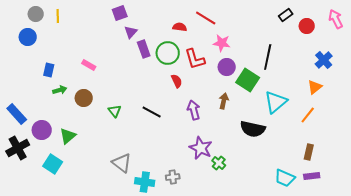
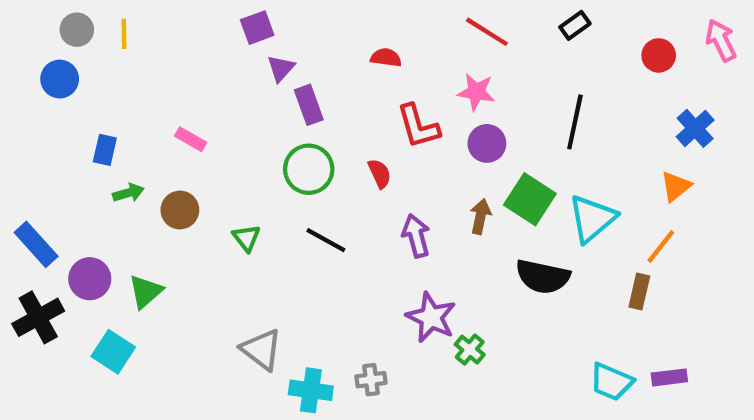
black rectangle: (286, 15) -> (575, 25), moved
red line: (206, 18) -> (487, 32), moved
green circle: (168, 53) -> (309, 169), moved
green square: (248, 80) -> (530, 199), moved
brown rectangle: (309, 152) -> (639, 292), moved

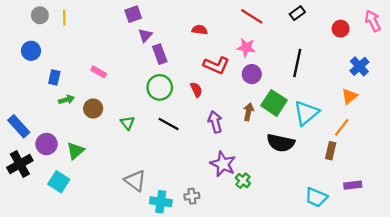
blue circle: (60, 79) -> (31, 51), moved
red L-shape: (418, 126) -> (216, 65), turned -50
purple rectangle: (669, 377) -> (353, 185), moved

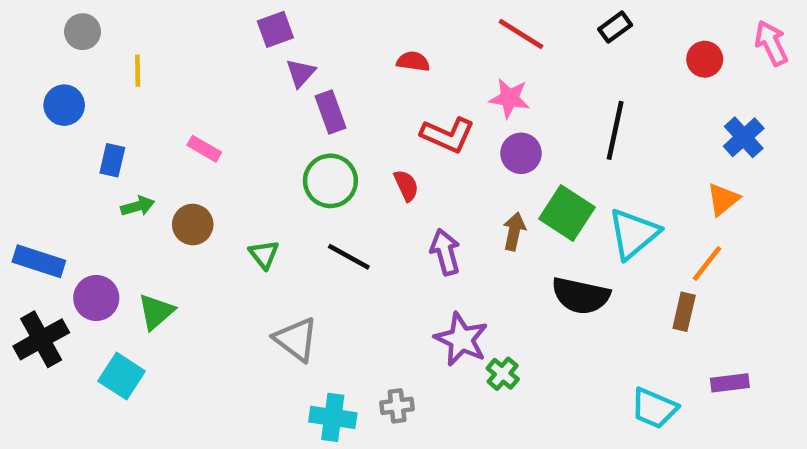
yellow line: (64, 18) -> (138, 71), moved
blue rectangle: (19, 126) -> (39, 261), turned -30
gray triangle: (135, 181) -> (296, 339), moved

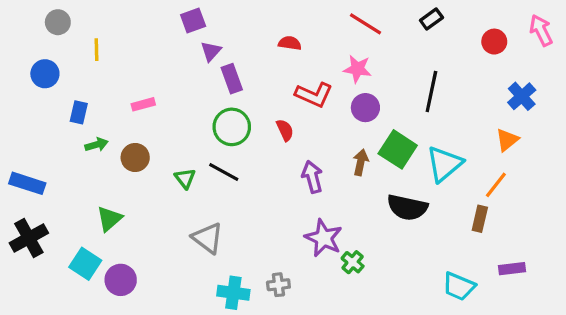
pink rectangle: (204, 149) -> (143, 104), turned -45
black line: (349, 257) -> (224, 172), moved
purple circle: (96, 298) -> (121, 280), moved

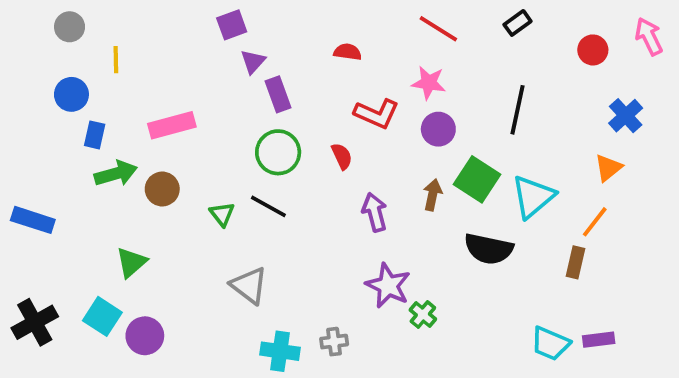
blue circle: (45, 74) -> (71, 94), moved
pink rectangle: (143, 104) -> (172, 125), size x1.6
green arrow: (96, 145) -> (116, 174), size x1.5
black cross: (29, 238) -> (35, 322), moved
purple rectangle: (512, 269) -> (599, 340), moved

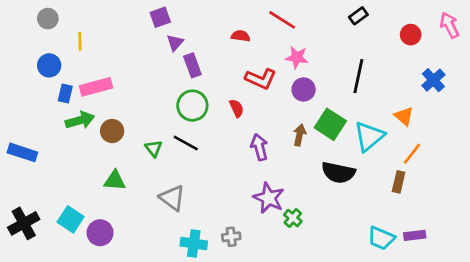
red line: (438, 29) -> (282, 20), moved
pink rectangle: (172, 125) -> (96, 87), moved
orange triangle: (608, 168) -> (404, 116), moved, turned -40
green triangle: (131, 262) -> (115, 181), moved, turned 45

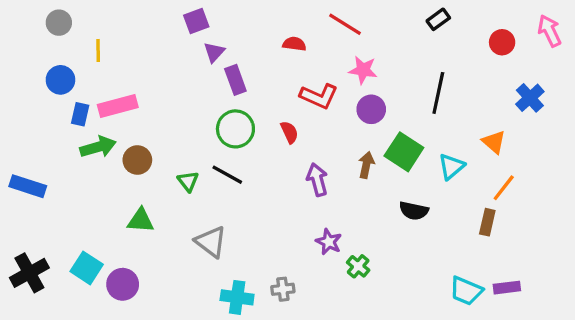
cyan triangle: (369, 136) -> (451, 167), size x0.7
black semicircle: (338, 173) -> (414, 211), size x0.7
purple star: (269, 198) -> (329, 242), size x0.7

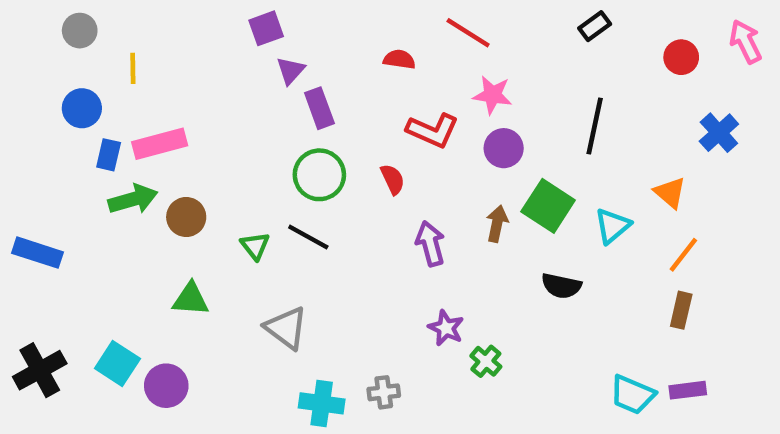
brown rectangle: (487, 222) -> (681, 310), moved

